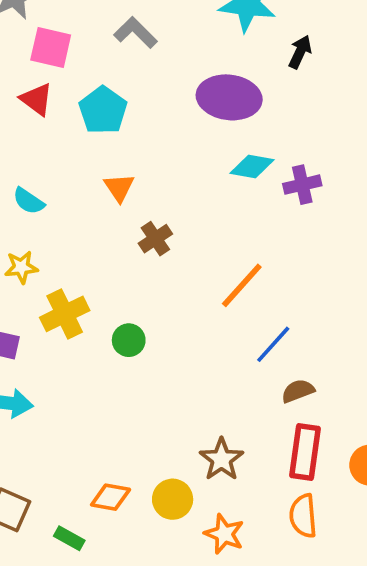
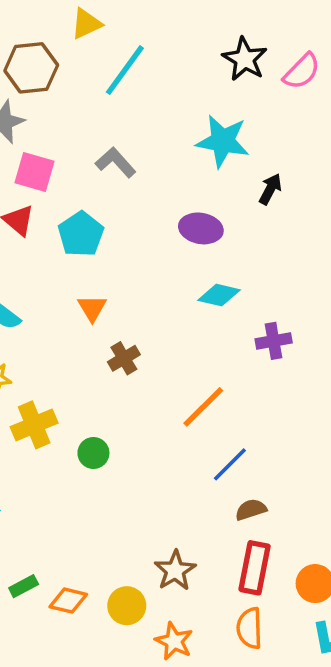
purple ellipse: (229, 97) -> (201, 228), size x0.7
purple cross: (302, 185) -> (274, 341), moved
green rectangle: (69, 538) -> (24, 586), moved, turned -60

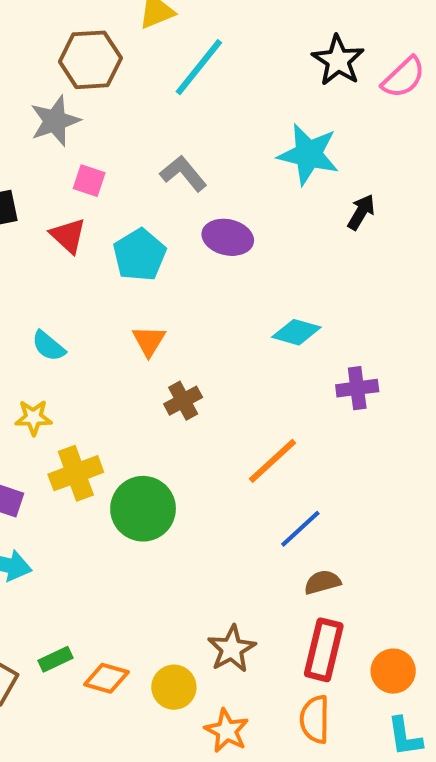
pink square: (35, 172) -> (89, 181), size x0.7
purple ellipse: (201, 228) -> (228, 237), moved
green circle: (93, 453) -> (143, 509), size x1.8

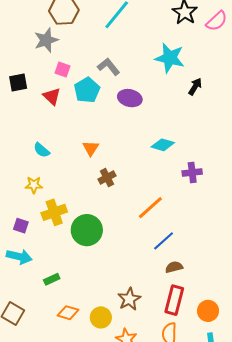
cyan pentagon: (140, 255) -> (87, 90), moved
green rectangle: (55, 659) -> (52, 279), moved

